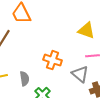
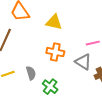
yellow triangle: (86, 30) -> (54, 22), moved

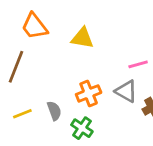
orange cross: (55, 52) -> (89, 93), moved, turned -30

